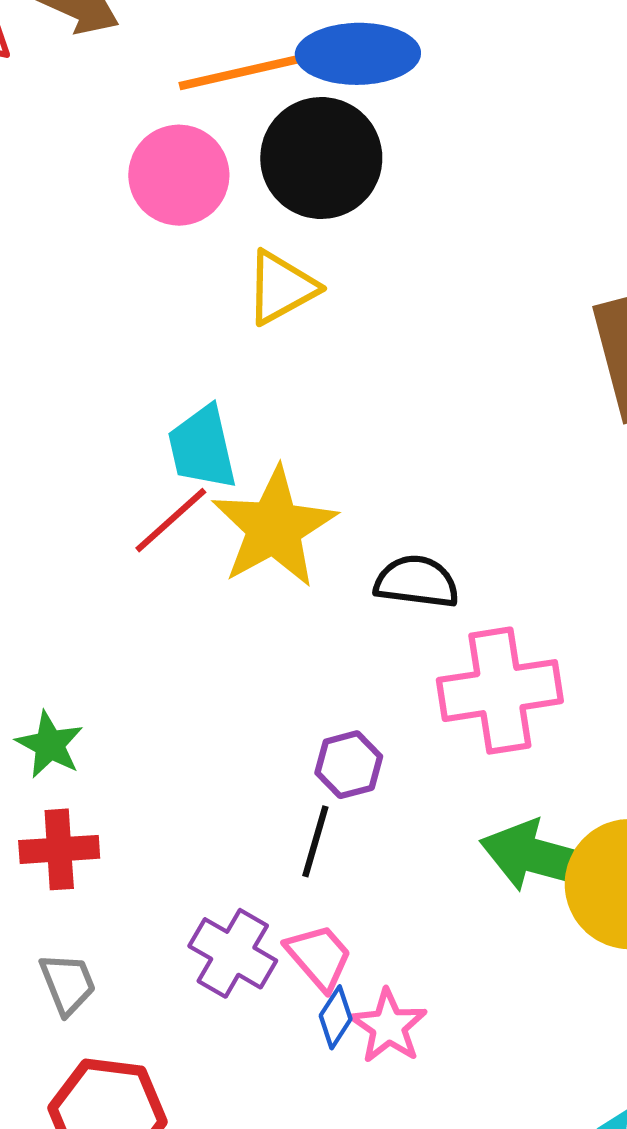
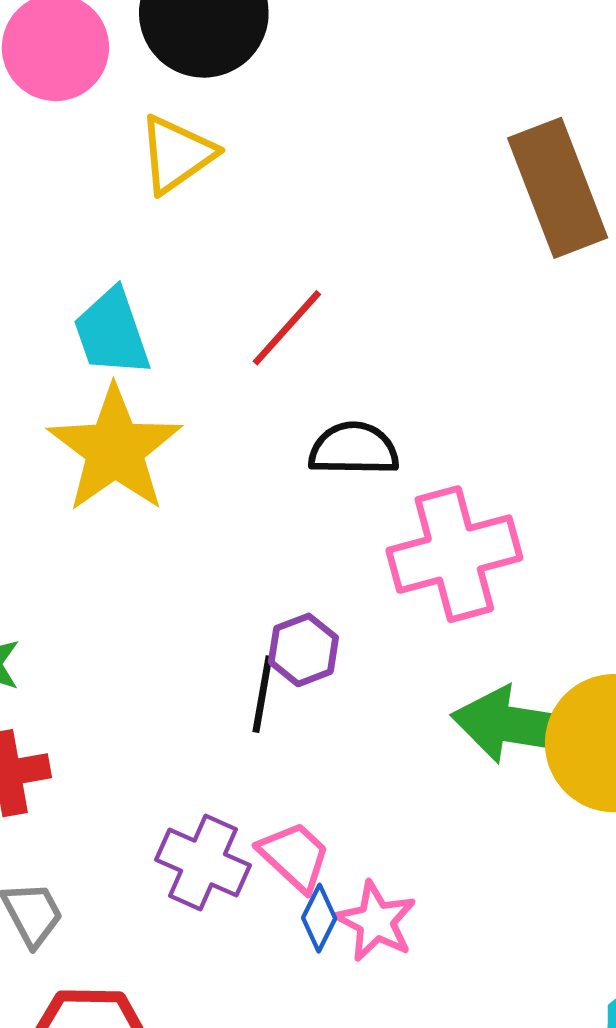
red line: (171, 520) -> (287, 328), moved
yellow star: (274, 527) -> (115, 449), moved
black line: (315, 841) -> (262, 694), moved

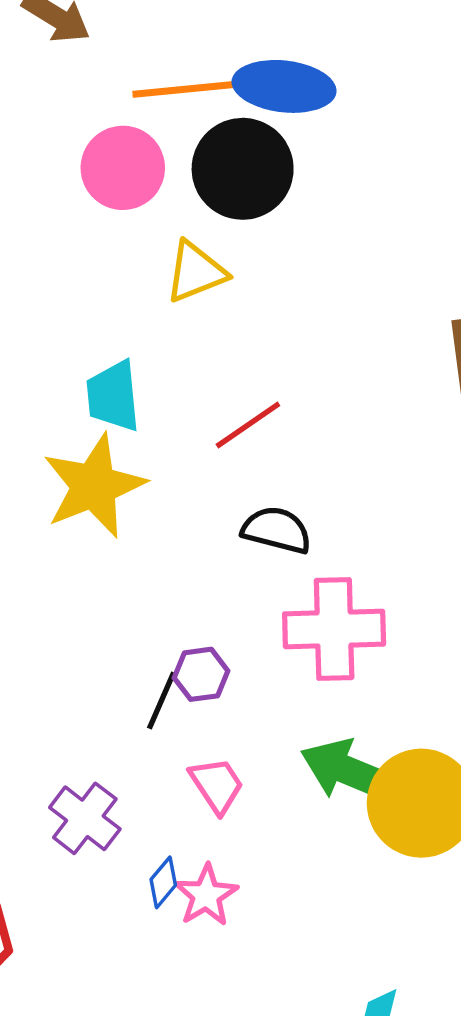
pink trapezoid: (295, 856) -> (217, 785), moved

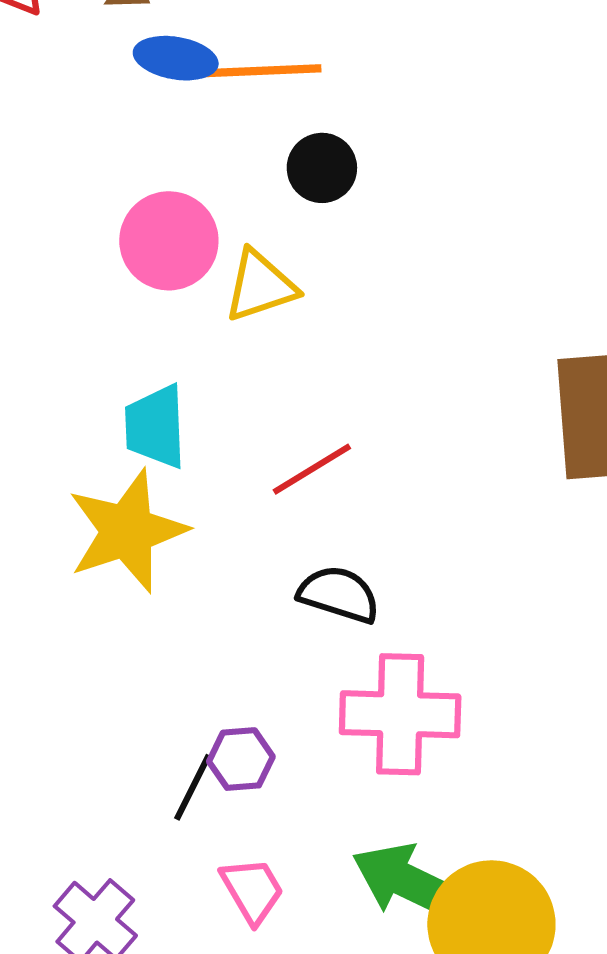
blue ellipse: (284, 86) -> (176, 58), moved, size x0.7
pink circle: (123, 168) -> (169, 241), moved
black circle: (243, 169) -> (322, 168), size x0.6

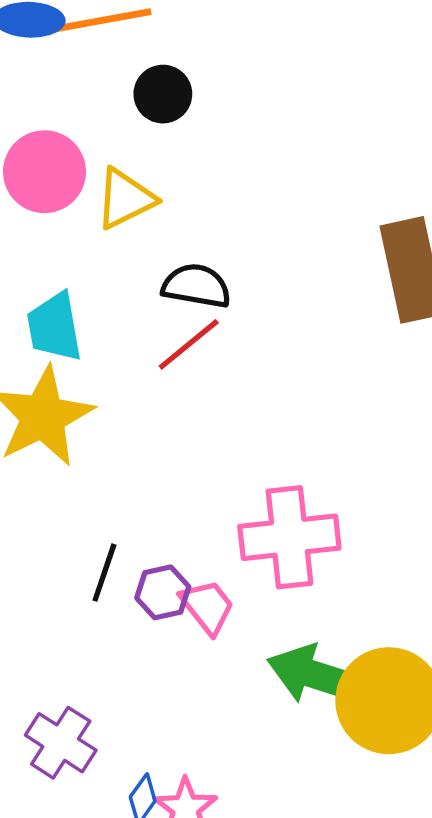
black semicircle: (339, 594) -> (196, 286), moved
black line: (193, 787) -> (104, 573), moved
pink trapezoid: (252, 890) -> (207, 607), moved

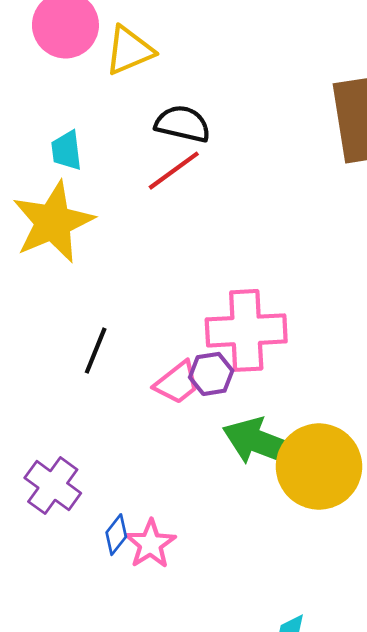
cyan trapezoid: (54, 327) -> (66, 151), size x0.7
purple hexagon: (163, 592) -> (211, 374), moved
pink trapezoid: (207, 607) -> (177, 383), turned 87

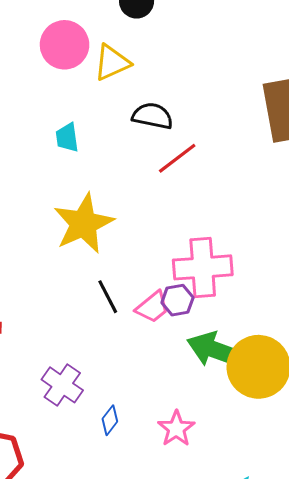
red line: (174, 171) -> (177, 158), moved
yellow star: (53, 222) -> (84, 224), moved
black line: (96, 351) -> (108, 297), moved, turned -48
pink star: (150, 544) -> (176, 429), moved

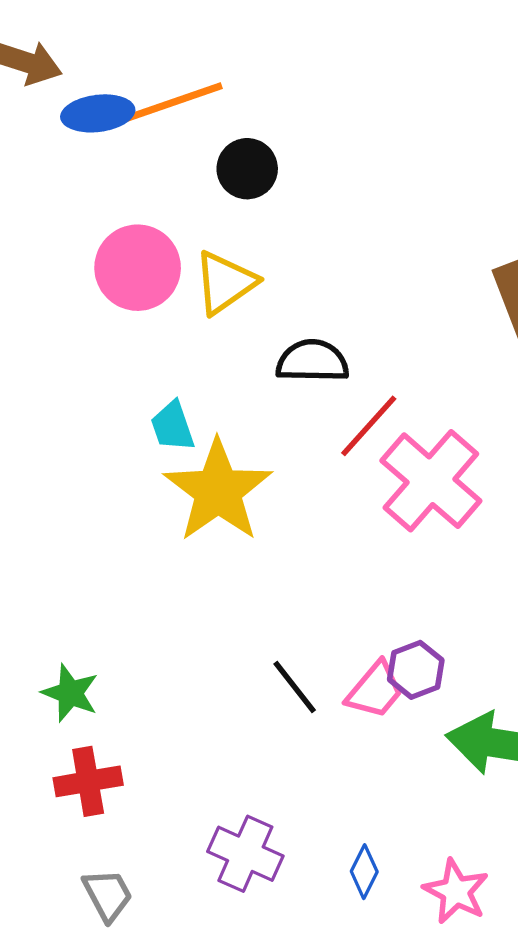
yellow star: (84, 224) -> (218, 491), moved
pink cross: (203, 267) -> (431, 481), moved, turned -34
blue diamond: (110, 420) -> (364, 872), moved

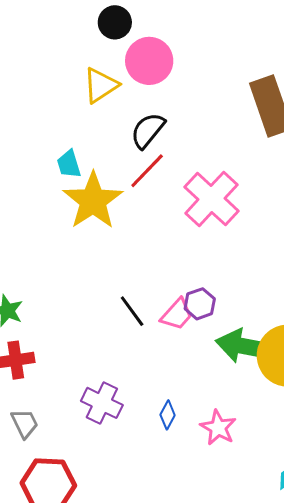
pink circle: (138, 268) -> (149, 61), moved
black semicircle: (312, 361) -> (148, 130), turned -54
red line: (369, 426) -> (147, 171), moved

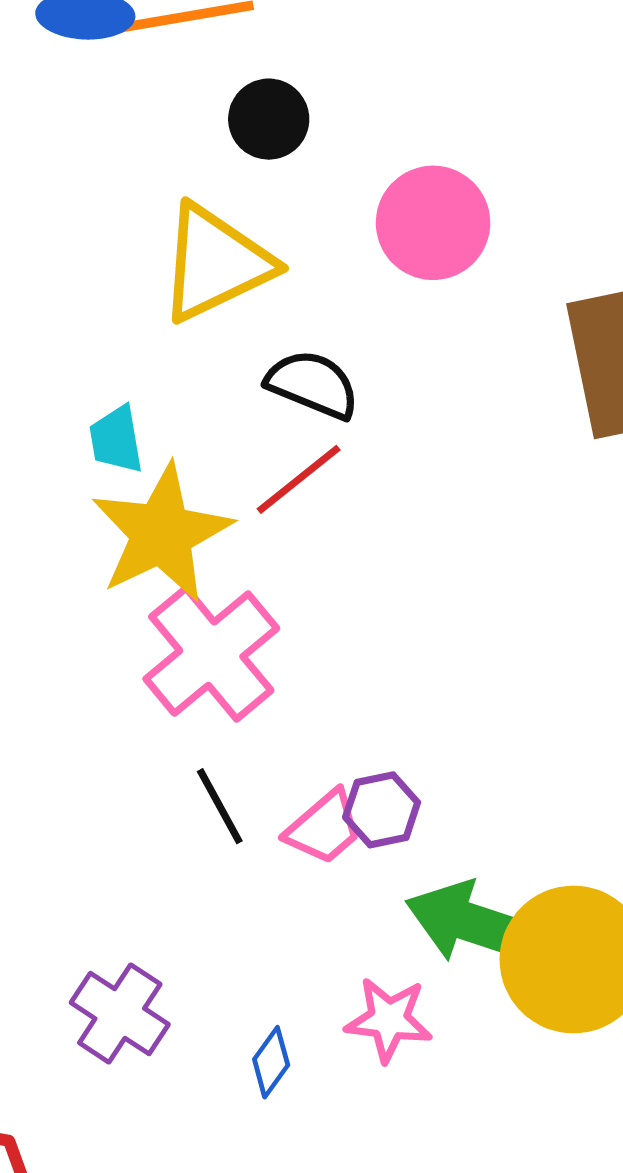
pink circle: (149, 61) -> (433, 223), moved
yellow triangle: (101, 85) -> (215, 263), size x1.4
black semicircle: (148, 130) -> (313, 384), turned 66
pink cross: (211, 199) -> (211, 654), moved
pink star: (218, 428) -> (389, 1020), moved, turned -30

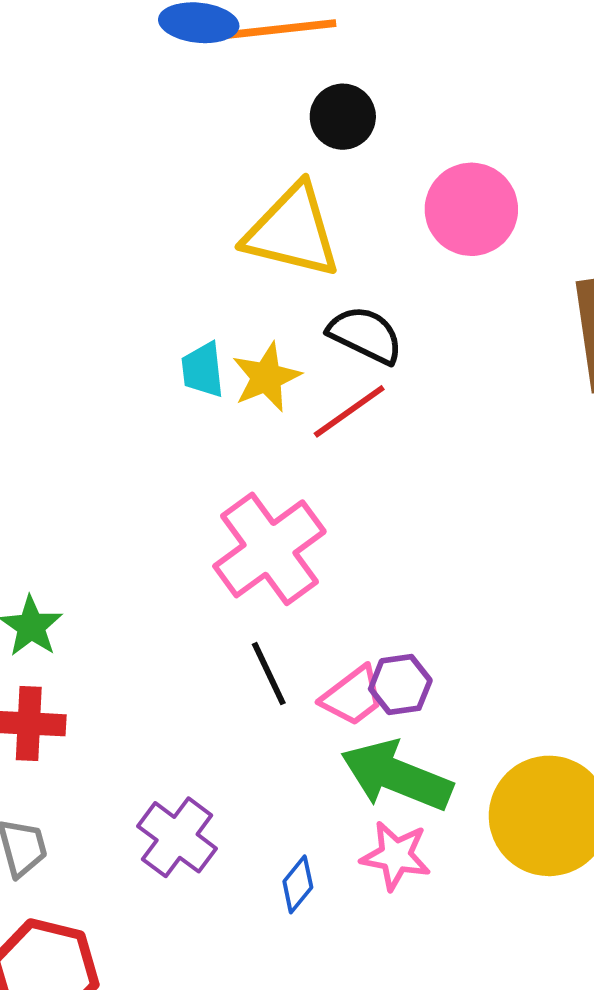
yellow triangle: (215, 263) -> (292, 231), turned 36
yellow star: (162, 533) -> (266, 377), moved, size x0.6
green arrow: (474, 924) -> (397, 776), moved

